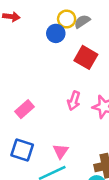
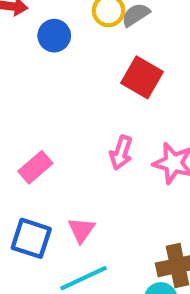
blue circle: (56, 33) -> (54, 36), moved
pink triangle: (61, 151) -> (81, 230), moved

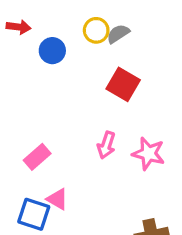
pink triangle: (81, 230) -> (57, 199), moved, turned -35

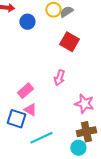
pink star: (148, 154) -> (84, 104), moved
pink rectangle: (37, 157) -> (25, 91), moved

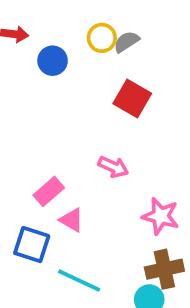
pink arrow: (59, 78) -> (113, 167), turned -84
pink triangle: (30, 110) -> (71, 220), moved
cyan line: (41, 138) -> (79, 281), turned 50

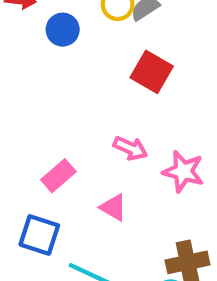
pink star: (161, 216) -> (183, 171), moved
pink triangle: (71, 220) -> (113, 207), moved

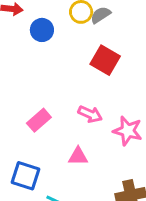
pink rectangle: (58, 176) -> (39, 120), moved
pink triangle: (113, 207) -> (78, 156), turned -30

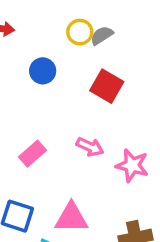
blue circle: (42, 30) -> (43, 71), moved
pink triangle: (78, 156) -> (71, 218), moved, size x1.5

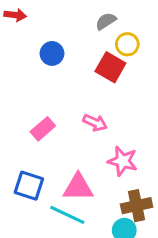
yellow circle: (80, 32) -> (127, 44), moved
pink star: (132, 165) -> (123, 161), moved

